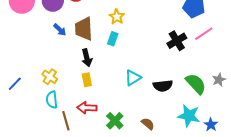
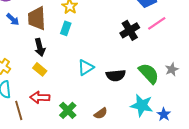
yellow rectangle: (87, 80) -> (40, 69), turned -40
brown semicircle: (148, 124) -> (101, 113), turned 104

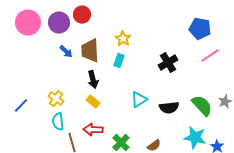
black cross: (130, 30) -> (168, 63), moved

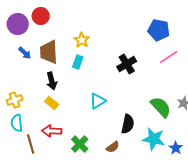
yellow cross: (56, 99) -> (15, 100), turned 35
black semicircle: (169, 108) -> (128, 124), moved, turned -72

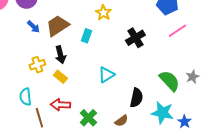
yellow star: (82, 40) -> (103, 13), moved
brown trapezoid: (49, 52) -> (57, 26), turned 60
yellow cross: (15, 100) -> (37, 65), moved

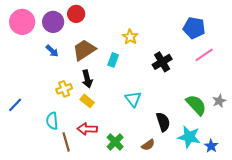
blue arrow: (33, 27) -> (52, 51), moved
cyan triangle: (106, 75) -> (133, 99), turned -36
black semicircle: (136, 98) -> (163, 122), turned -30

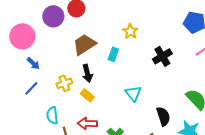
pink circle: (22, 22) -> (22, 36), moved
blue arrow: (52, 51) -> (33, 63), moved
blue line: (15, 105) -> (31, 88), moved

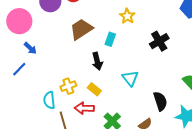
black arrow: (87, 73) -> (97, 61), moved
yellow cross: (64, 83) -> (68, 86), moved
blue line: (31, 88) -> (19, 69), moved
yellow rectangle: (87, 95) -> (94, 89), moved

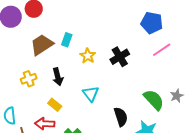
yellow star: (127, 16) -> (88, 56), moved
cyan rectangle: (110, 39) -> (67, 40), moved
yellow cross: (68, 86) -> (29, 79), moved

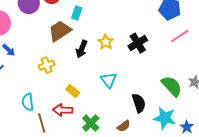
cyan rectangle: (67, 40) -> (77, 13), moved
black arrow: (58, 77) -> (82, 49), moved, turned 36

